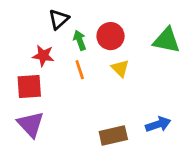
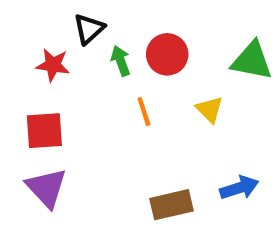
red star: (43, 56) -> (53, 65), moved
yellow triangle: (120, 68) -> (210, 109), moved
orange line: (80, 70) -> (144, 112), moved

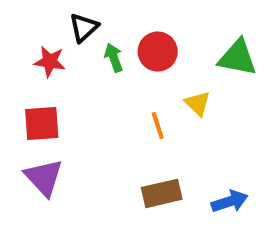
orange line: (144, 112) -> (158, 125), moved
blue arrow: (239, 188) -> (230, 201), moved

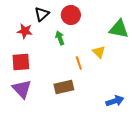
red circle: (158, 52) -> (71, 15), moved
green arrow: (114, 58) -> (60, 38), moved
brown rectangle: (162, 193) -> (64, 87), moved

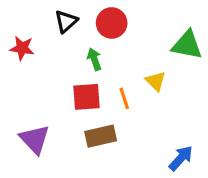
red star: (25, 31) -> (22, 48), moved
red square: (21, 62) -> (86, 97), moved
blue arrow: (115, 101) -> (181, 158), turned -30

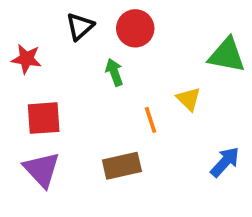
red square: (86, 97) -> (44, 118), moved
blue arrow: (181, 158) -> (225, 162), moved

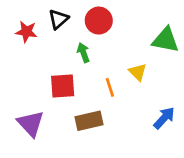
red star: (26, 59) -> (26, 32), moved
red square: (44, 118) -> (63, 86), moved

